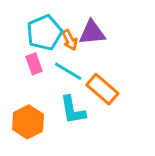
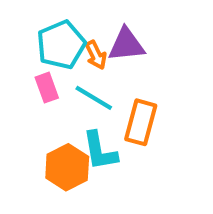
orange rectangle: (102, 89) -> (141, 122), turned 64
orange hexagon: (28, 122) -> (67, 167), moved

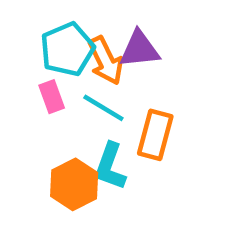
orange arrow: (96, 55) -> (106, 61), size x1.5
cyan L-shape: (100, 151) -> (110, 166), turned 30

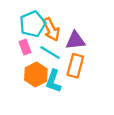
purple triangle: (139, 49) -> (75, 40), moved
orange hexagon: (74, 184) -> (36, 75), moved

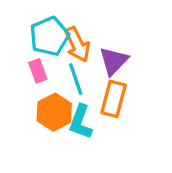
purple triangle: (75, 40) -> (114, 61), turned -40
cyan line: (50, 53) -> (76, 79), turned 40

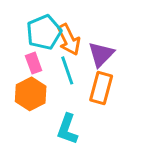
orange hexagon: (54, 112) -> (31, 94), moved
cyan L-shape: (81, 122) -> (67, 129), moved

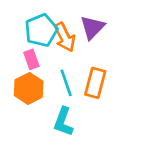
purple triangle: (101, 54) -> (92, 27), moved
cyan line: (67, 70) -> (66, 83), moved

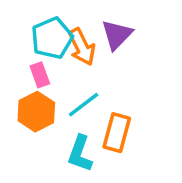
cyan line: (66, 83) -> (84, 105), turned 72
orange rectangle: (95, 83) -> (117, 133), moved

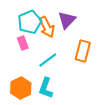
orange hexagon: (36, 112) -> (21, 88), moved
orange rectangle: (117, 133) -> (83, 51), moved

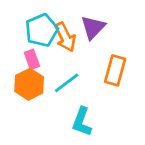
orange hexagon: (21, 88) -> (29, 84), moved
cyan L-shape: (46, 88) -> (82, 122), moved

